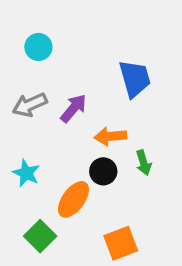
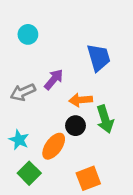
gray arrow: (30, 105) -> (23, 92), moved
green arrow: (144, 163) -> (105, 119), size x1.5
cyan star: (26, 173) -> (19, 140), moved

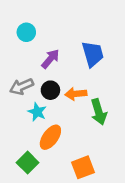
purple arrow: (54, 79) -> (50, 59), moved
black circle: (75, 126) -> (50, 90), moved
cyan star: (19, 140) -> (37, 112), moved

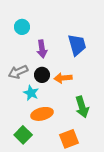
purple arrow: (50, 59) -> (42, 49), turned 132
green arrow: (99, 112) -> (82, 107), moved
orange ellipse: (50, 137) -> (42, 114), turned 40

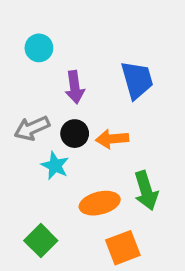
orange ellipse: (42, 114) -> (100, 203), moved

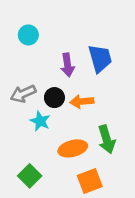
purple arrow: (75, 87) -> (68, 65), moved

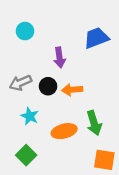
blue trapezoid: (100, 58) -> (96, 38), moved, turned -95
cyan star: (40, 121) -> (30, 116), moved
orange square: (90, 181) -> (104, 160), moved, turned 30

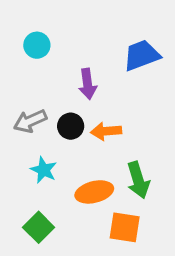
orange square: (104, 160) -> (125, 227), moved

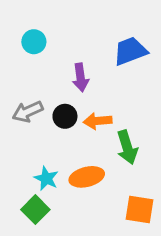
cyan star: (44, 170) -> (46, 178), moved
green arrow: (138, 180) -> (127, 147), moved
orange square: (125, 227) -> (140, 210), moved

